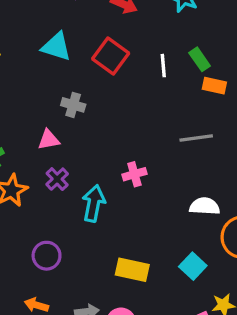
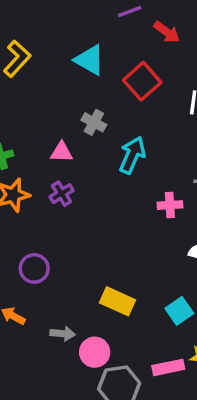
pink cross: (134, 174) -> (170, 205), moved
cyan arrow: (94, 203) -> (132, 155), moved

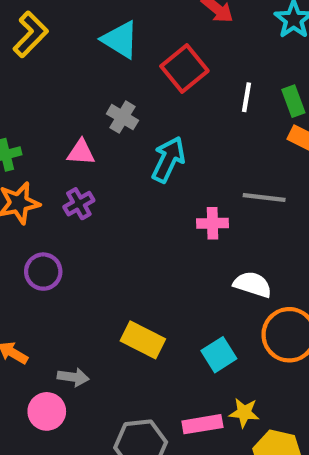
purple circle: (34, 268) -> (43, 272), moved
pink circle: (95, 352) -> (47, 411), moved

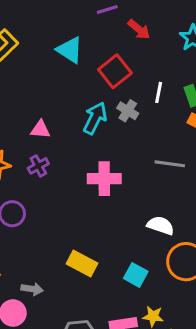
gray cross: (122, 117) -> (128, 111), moved
cyan arrow: (168, 159) -> (95, 118), moved
pink cross: (213, 223) -> (104, 179), moved, size x1.5
cyan square: (219, 355) -> (136, 275), turned -30

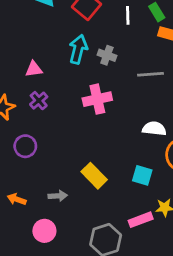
gray cross: (128, 111) -> (107, 55), moved
yellow rectangle: (82, 263) -> (94, 176), turned 30
gray arrow: (32, 289) -> (58, 196), moved

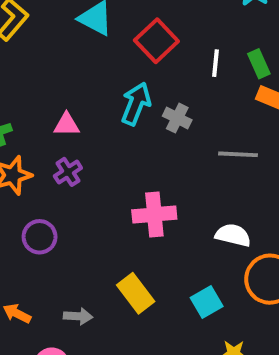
pink cross: (97, 99) -> (154, 214), moved
cyan square: (142, 175) -> (207, 302), turned 36

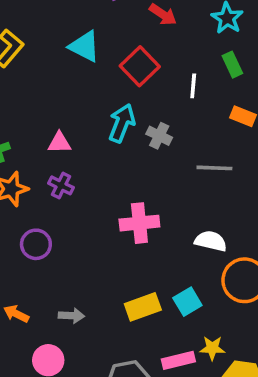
green rectangle: (259, 64) -> (232, 65), moved
purple cross: (68, 172) -> (61, 185), turned -30
yellow rectangle: (136, 293) -> (143, 307), moved, turned -72

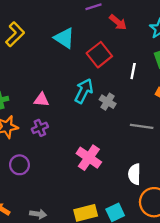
purple cross: (61, 185) -> (40, 128), turned 35
pink cross: (139, 223) -> (89, 158), turned 35
white semicircle: (211, 241) -> (134, 174), turned -108

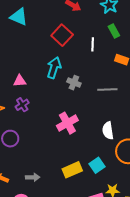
cyan triangle: (64, 38) -> (19, 17), moved
gray cross: (108, 102) -> (74, 83), moved
pink cross: (89, 158) -> (67, 123), turned 35

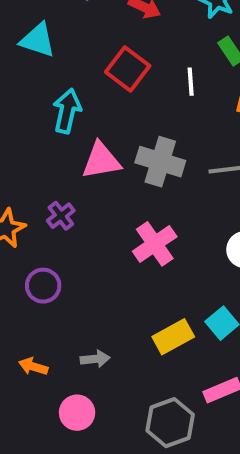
cyan arrow: (54, 68) -> (67, 111), moved
pink triangle: (20, 81) -> (101, 161), moved, size x1.5
gray cross: (74, 83) -> (160, 162), size x1.6

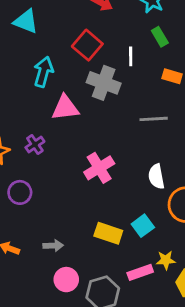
gray cross: (160, 162) -> (104, 83), moved
yellow rectangle: (173, 337) -> (108, 233), turned 44
pink circle: (77, 413) -> (66, 280), moved

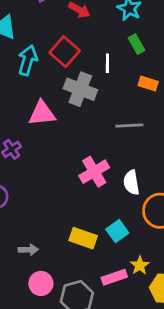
cyan arrow: (43, 72) -> (28, 60), moved
pink cross: (99, 168) -> (94, 172), moved
yellow star: (166, 260) -> (140, 265), turned -30

